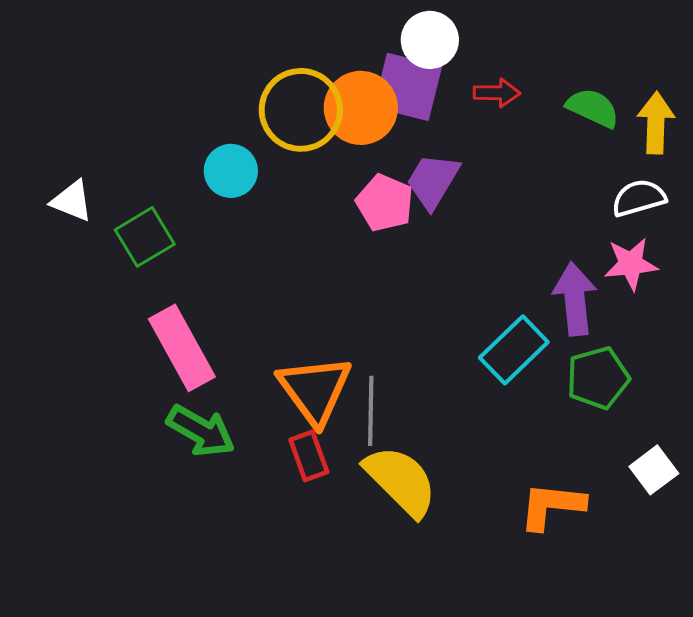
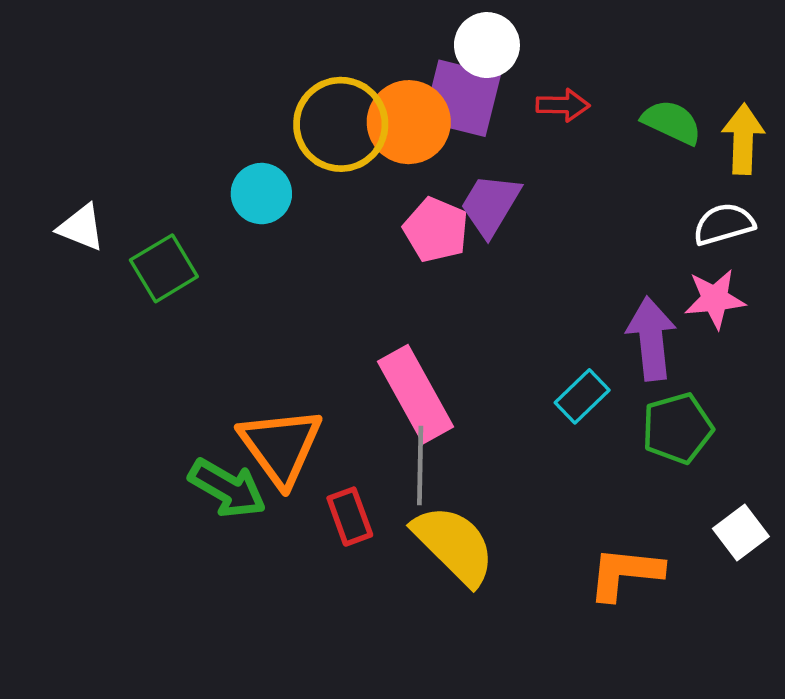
pink rectangle: (182, 348) -> (416, 394), moved
cyan rectangle: (514, 350) -> (582, 396), size x0.7
orange triangle: (315, 390) -> (281, 446), moved

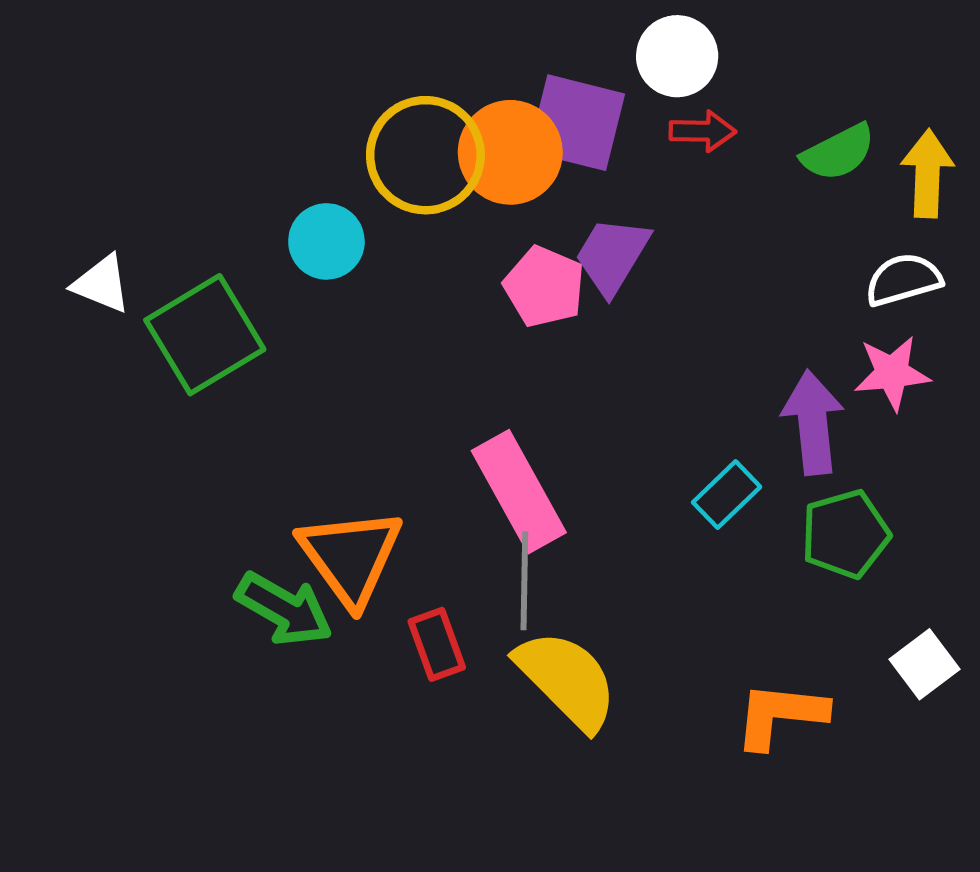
white circle: (487, 45) -> (677, 56), moved
green semicircle: (672, 122) -> (838, 152), turned 128
green square: (164, 268) -> (205, 335), size x1.4

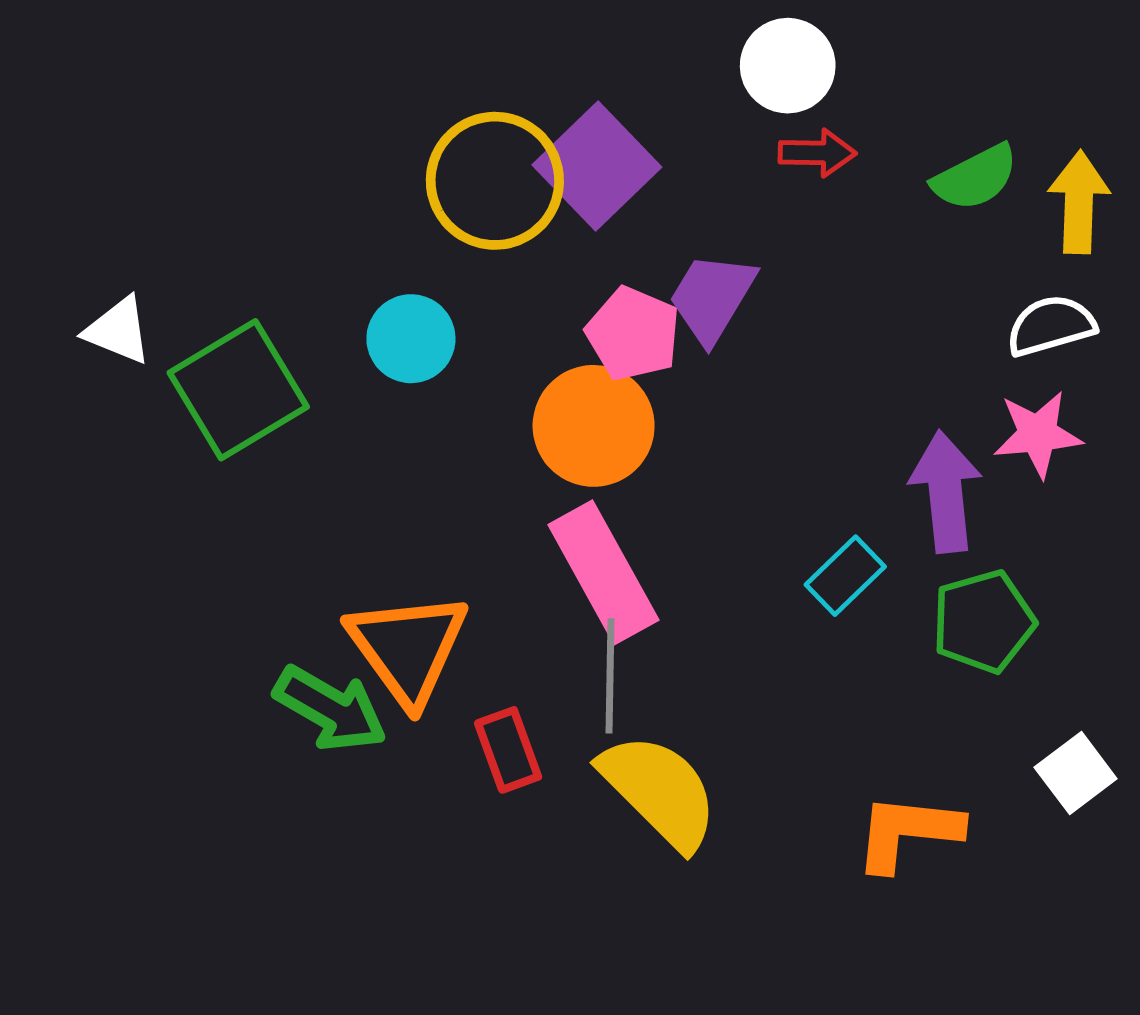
purple square: (577, 123) -> (597, 166), moved, turned 32
orange circle: (510, 152) -> (594, 426), moved
cyan circle: (326, 241) -> (411, 339), moved

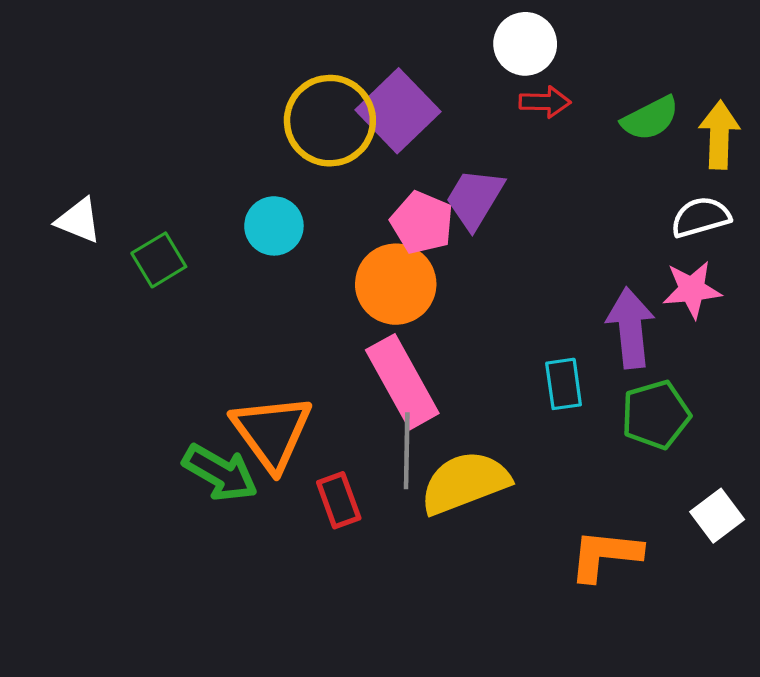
green square: (238, 390) -> (159, 260), size x0.6
cyan rectangle: (845, 576) -> (564, 384), turned -54
yellow semicircle: (659, 791) -> (465, 483), moved, turned -66

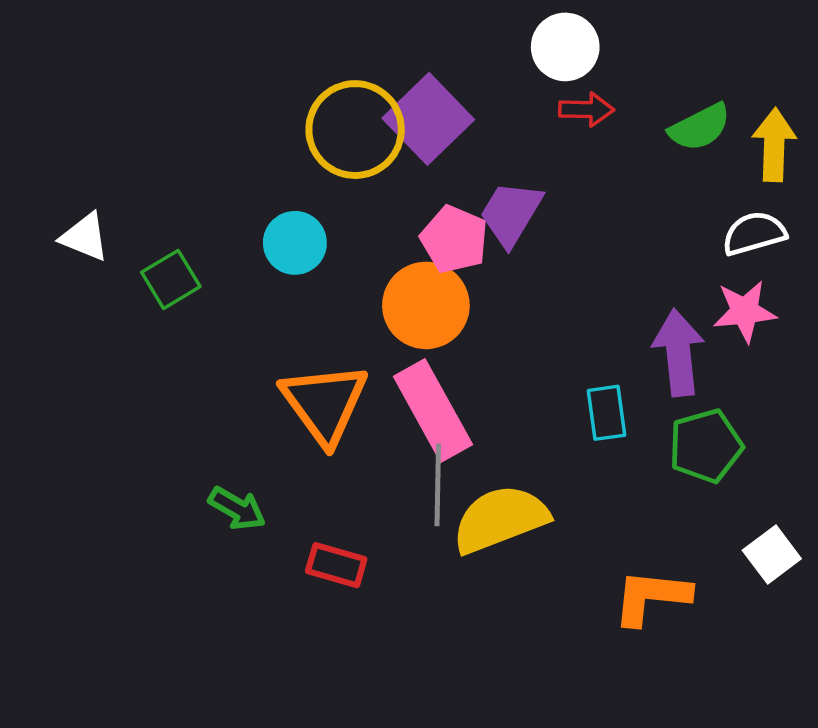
orange triangle: (272, 432) -> (324, 403), moved
green arrow: (220, 473) -> (237, 508), size x0.7
red rectangle: (339, 500) -> (336, 565), moved, turned -54

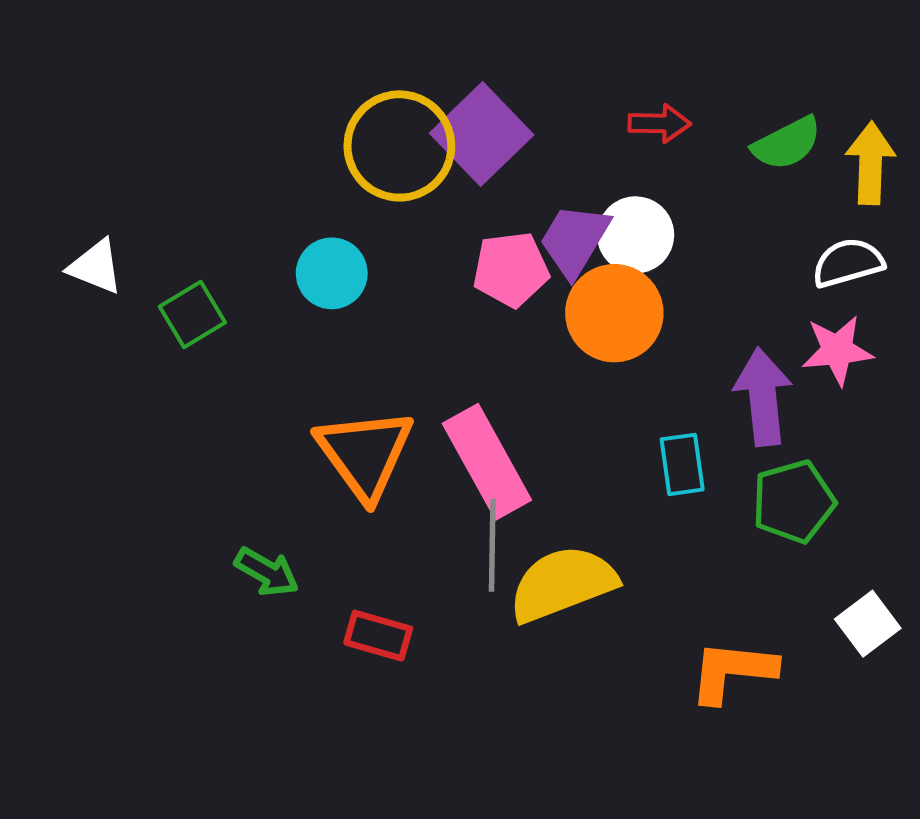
white circle: (565, 47) -> (636, 235), moved
pink pentagon: (454, 239) -> (511, 269), turned -30
orange circle: (426, 305) -> (614, 313), moved

